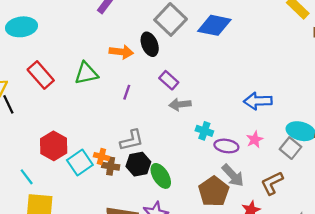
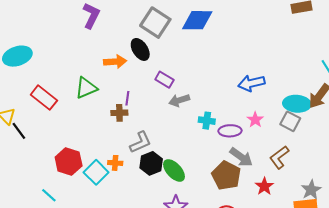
brown cross: (111, 166) -> (119, 113), moved

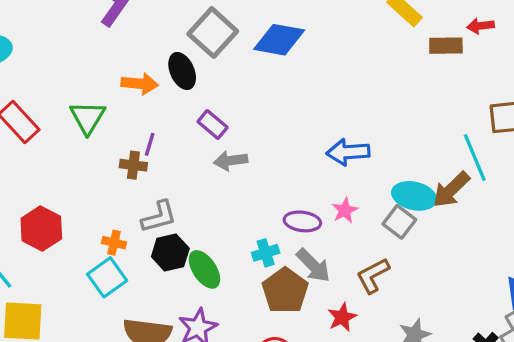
green triangle: (86, 88) -> (88, 117), turned -45
cyan cross: (207, 121) -> (266, 253), moved, turned -35
cyan square: (96, 172) -> (107, 277), moved

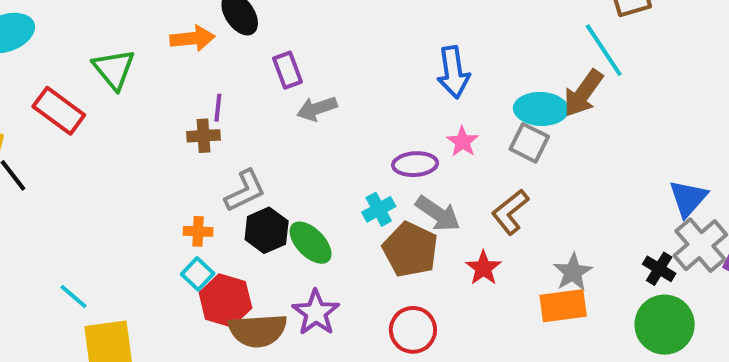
green triangle: (88, 117) -> (114, 69), moved
purple rectangle: (213, 124) -> (288, 70), turned 40
blue arrow: (348, 152) -> (453, 72), turned -84
red hexagon: (41, 229) -> (225, 300), moved
cyan square: (107, 277) -> (198, 274), size x0.7

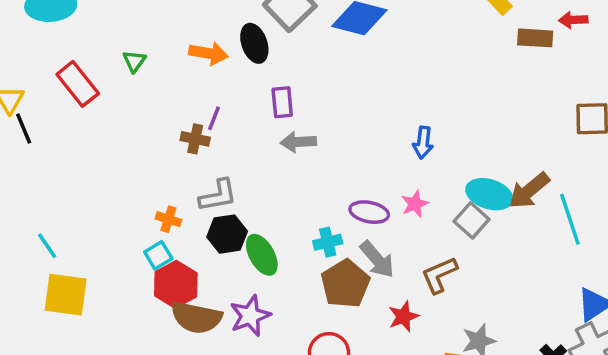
cyan line: (604, 50) -> (570, 219), moved
green triangle: (114, 69) -> (134, 61), size x0.6
blue arrow: (453, 72) -> (423, 143), size x0.7

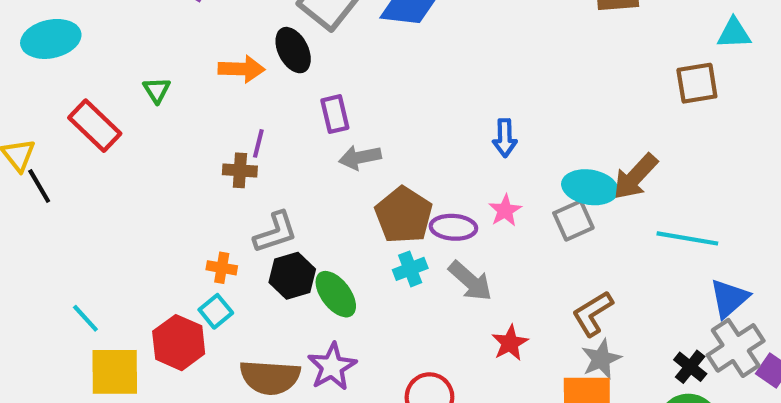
cyan line: (570, 219) -> (687, 238), moved, turned -54
gray square: (472, 220) -> (573, 220), turned 32
brown L-shape: (439, 275) -> (593, 313), moved
red hexagon: (176, 284) -> (179, 343), moved
brown pentagon: (345, 284) -> (404, 215), moved

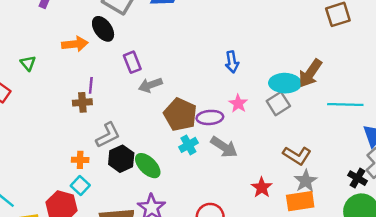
brown L-shape: (593, 313) -> (297, 155), turned -108
red star: (510, 343) -> (262, 187), moved

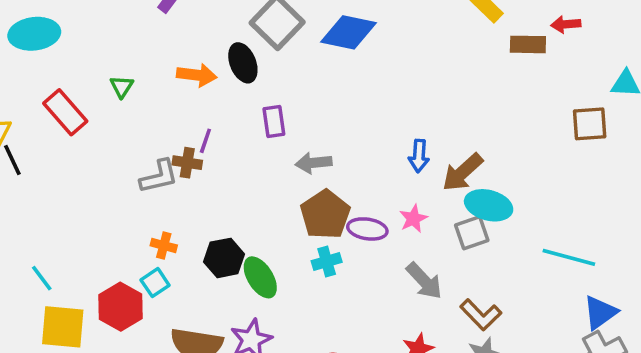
brown arrow: (310, 73) -> (463, 172), moved
gray arrow: (150, 85) -> (314, 163), moved
gray L-shape: (108, 135) -> (159, 176), moved
gray arrow: (224, 147) -> (424, 281), moved

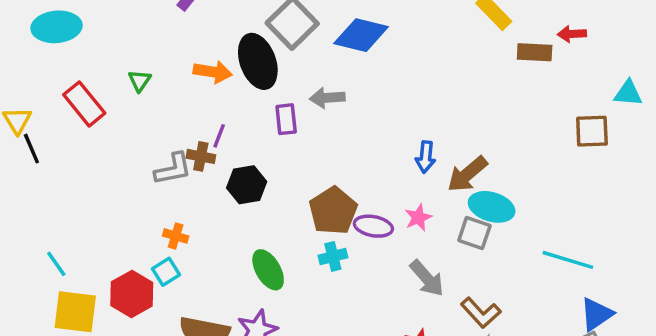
black ellipse: (243, 63) -> (258, 61), size x1.4
gray arrow: (314, 163) -> (327, 98), moved
gray square: (472, 233) -> (474, 233), turned 36
black hexagon: (224, 258) -> (247, 185), moved

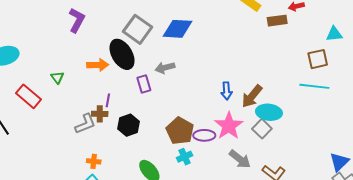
pink star: (418, 217) -> (229, 126), size x1.8
gray square: (474, 233) -> (262, 129), turned 36
cyan line: (568, 260) -> (314, 86), moved

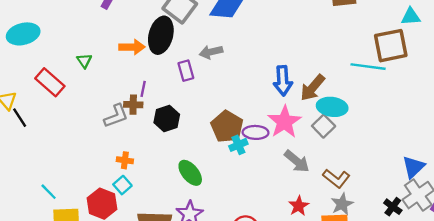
black ellipse: (122, 54) -> (161, 35), turned 44
brown square: (318, 59) -> (391, 46), size x1.4
cyan line: (314, 86) -> (368, 67), moved
blue arrow: (227, 91) -> (283, 81), size x1.4
cyan cross: (185, 157) -> (238, 145), moved

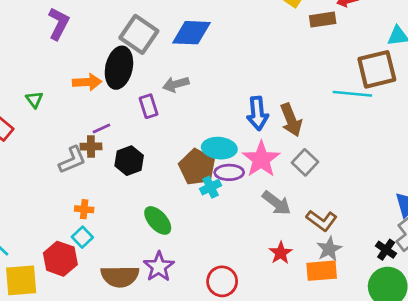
brown arrow: (312, 88) -> (291, 120), turned -60
purple line: (143, 89) -> (101, 129), turned 56
cyan ellipse: (332, 107) -> (219, 148), moved

